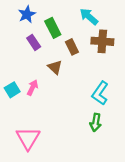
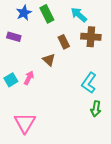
green rectangle: (53, 28) -> (47, 14), moved
purple rectangle: (34, 42) -> (14, 37), moved, turned -40
green arrow: (96, 122) -> (96, 109), moved

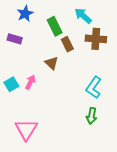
green rectangle: (47, 14) -> (55, 26), moved
green arrow: (96, 109) -> (92, 116), moved

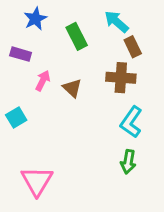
brown cross: (96, 39) -> (121, 78), moved
brown rectangle: (67, 44) -> (133, 47), moved
pink arrow: (30, 82) -> (43, 81), moved

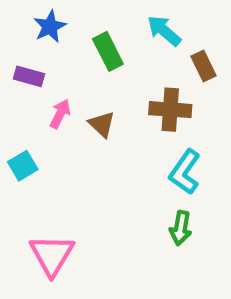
brown rectangle: (133, 47) -> (203, 66), moved

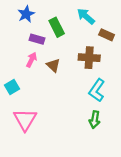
brown rectangle: (203, 66) -> (107, 35), turned -40
purple rectangle: (29, 76) -> (37, 39), moved
pink triangle: (52, 255) -> (25, 120), moved

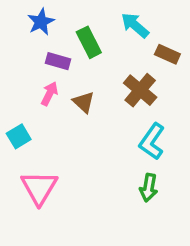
brown cross: (89, 58) -> (140, 90), turned 36

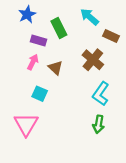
cyan square: (19, 136) -> (40, 94), moved, turned -35

